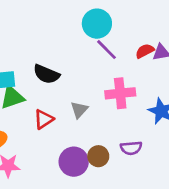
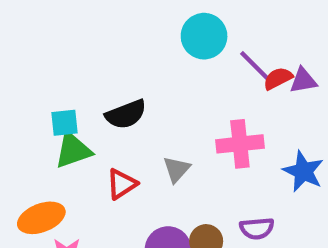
purple line: (107, 50) -> (255, 66), moved
black semicircle: (46, 74) -> (126, 114), turned -44

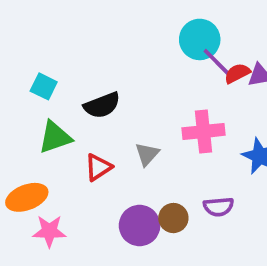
cyan circle: (204, 36) -> (200, 39), moved
cyan square: (65, 123) -> (44, 86), moved, turned 32

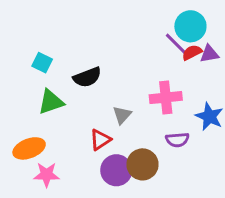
cyan circle: (200, 39) -> (190, 26), moved
red triangle: (98, 167) -> (100, 140), moved
purple semicircle: (218, 207) -> (177, 140), moved
brown circle: (173, 218) -> (142, 164), size x1.4

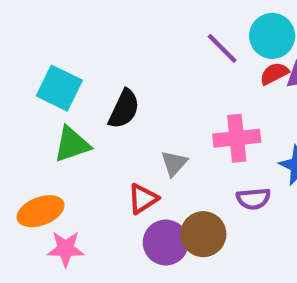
purple line: (176, 44) -> (222, 48), moved
cyan square: (42, 63) -> (59, 88), size x1.5
black semicircle: (87, 77) -> (124, 109), turned -44

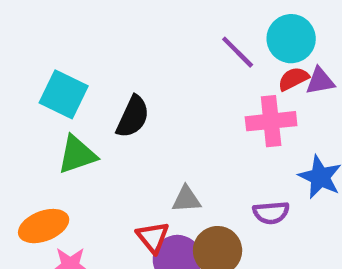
pink cross: (237, 138) -> (271, 121), moved
gray triangle: (174, 163) -> (186, 199), moved, turned 44
red triangle: (143, 199) -> (153, 237), moved, turned -36

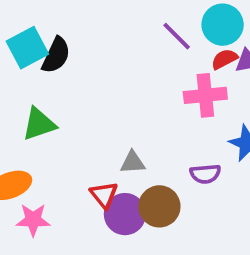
cyan square: (64, 94) -> (27, 48), moved, turned 36
black semicircle: (133, 117) -> (56, 55), moved

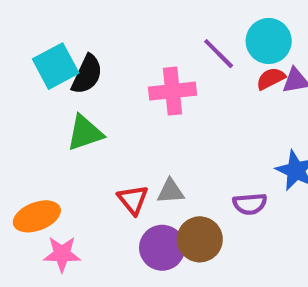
pink cross: (205, 95) -> (173, 91), moved
green triangle: (39, 124) -> (85, 133), moved
red triangle: (104, 195) -> (133, 200), moved

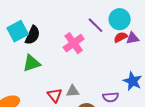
pink cross: (173, 91) -> (74, 43), turned -30

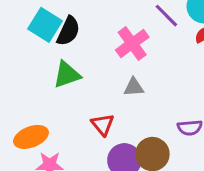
cyan square: (18, 31) -> (45, 25), turned -30
gray triangle: (73, 91) -> (134, 87), moved

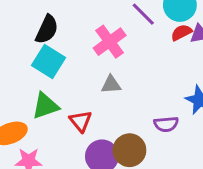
cyan square: (45, 25) -> (48, 62), moved
green triangle: (67, 75) -> (45, 106), moved

